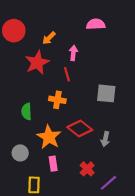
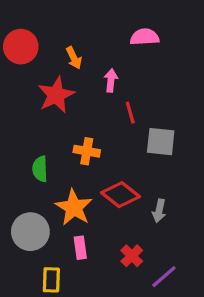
orange arrow: (49, 38) -> (74, 58), turned -72
red line: (67, 74) -> (130, 113), moved
gray circle: (20, 153) -> (30, 232), size x1.5

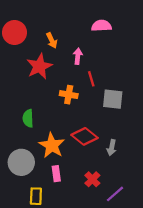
orange cross: (87, 151) -> (69, 95), moved

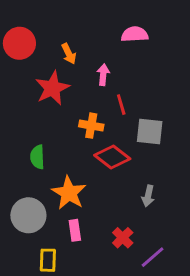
red diamond: (84, 136) -> (112, 157), moved

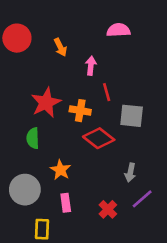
red star: (52, 88) -> (46, 103), moved
orange star: (69, 193) -> (60, 170), size x0.7
purple line: (153, 257) -> (142, 199), moved

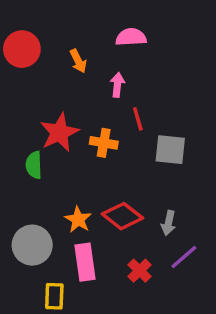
pink semicircle: (118, 30) -> (131, 37), moved
green semicircle: (33, 138) -> (34, 165), moved
red diamond: (99, 138) -> (122, 216), moved
pink rectangle: (66, 203) -> (85, 262), size x1.5

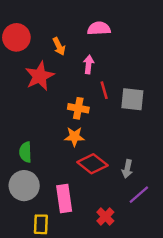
red star: (59, 133) -> (40, 76), moved
gray square: (170, 150) -> (132, 99), moved
green semicircle: (34, 165) -> (25, 152), moved
orange star: (78, 220) -> (74, 137), moved, turned -30
red cross: (140, 271) -> (105, 217), moved

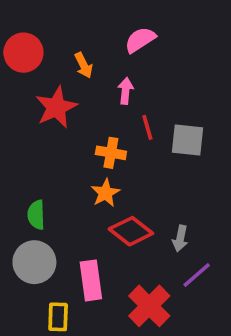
pink semicircle: (99, 28) -> (140, 40), turned -30
orange star: (74, 137) -> (105, 193), turned -30
red cross: (105, 217) -> (149, 306), size x1.6

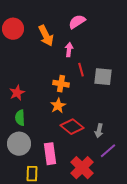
orange arrow: (84, 65) -> (46, 36), size x1.5
red star: (56, 107) -> (17, 93), moved, size x0.7

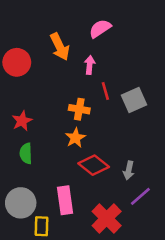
red circle: (13, 29) -> (17, 62), moved
gray square: (103, 77) -> (134, 100), turned -30
gray circle: (19, 144) -> (21, 203), moved

